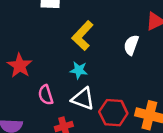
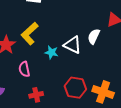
yellow L-shape: (83, 36) -> (30, 34), moved
white triangle: (83, 99) -> (73, 45), moved

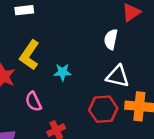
white triangle: (73, 45) -> (118, 76), moved

